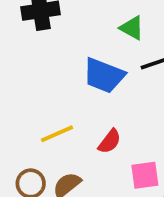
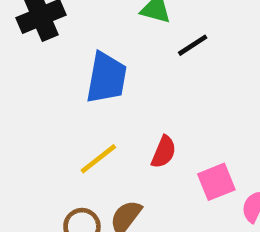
blue trapezoid: (104, 75) -> (106, 78), moved, turned -87

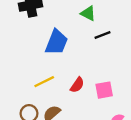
pink square: (216, 182) -> (104, 90), moved

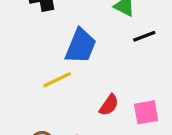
yellow line: (44, 82) -> (57, 80), moved

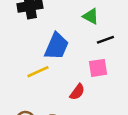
pink square: (146, 112) -> (98, 68), moved

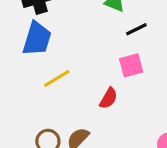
blue trapezoid: (56, 46) -> (37, 39), moved

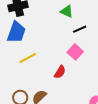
pink square: (131, 65) -> (75, 52), turned -35

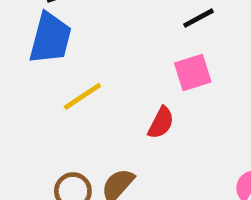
pink square: (75, 52) -> (193, 72), turned 35

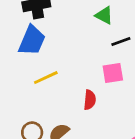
red semicircle: (161, 123) -> (90, 100), turned -30

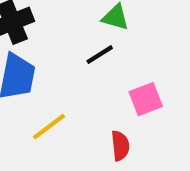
black line: (121, 41) -> (100, 55), moved

